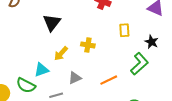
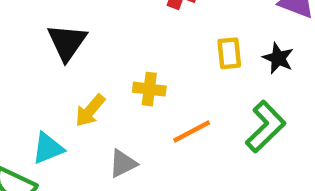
black star: (151, 42) -> (278, 58), moved
orange line: (109, 80) -> (192, 132), moved

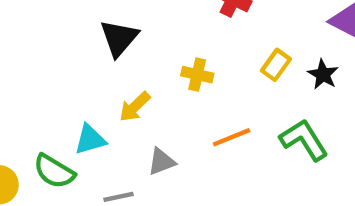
yellow rectangle: (229, 53) -> (276, 65), turned 36
yellow cross: (149, 89) -> (197, 75), moved
green L-shape: (266, 127) -> (304, 140), turned -84

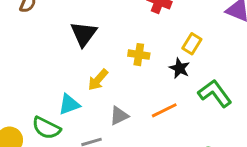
black star: (323, 74) -> (180, 68), moved
orange line: (232, 137) -> (164, 110), moved

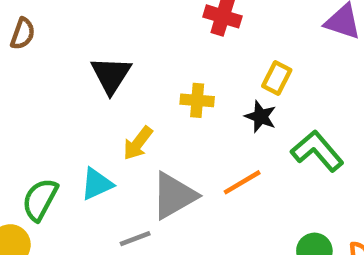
gray triangle: (119, 116) -> (174, 196), size x1.6
green semicircle: (46, 128) -> (40, 199), moved, turned 96

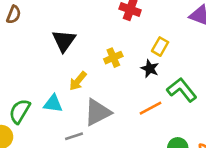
yellow cross: (197, 100) -> (113, 58), turned -30
orange line: (242, 182) -> (151, 108), moved
cyan triangle: (97, 184) -> (53, 104), turned 30

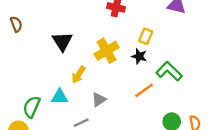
brown semicircle: (14, 15) -> (16, 24), turned -35
yellow cross: (113, 58) -> (107, 51), size x1.5
gray triangle: (98, 112) -> (99, 100), size x0.6

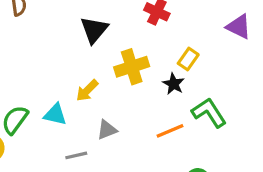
black triangle: (62, 41) -> (94, 30), moved

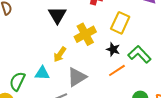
yellow rectangle: (188, 59) -> (120, 23), size x1.5
black star: (174, 84) -> (113, 49), moved
gray triangle: (107, 130) -> (77, 77), size x1.5

